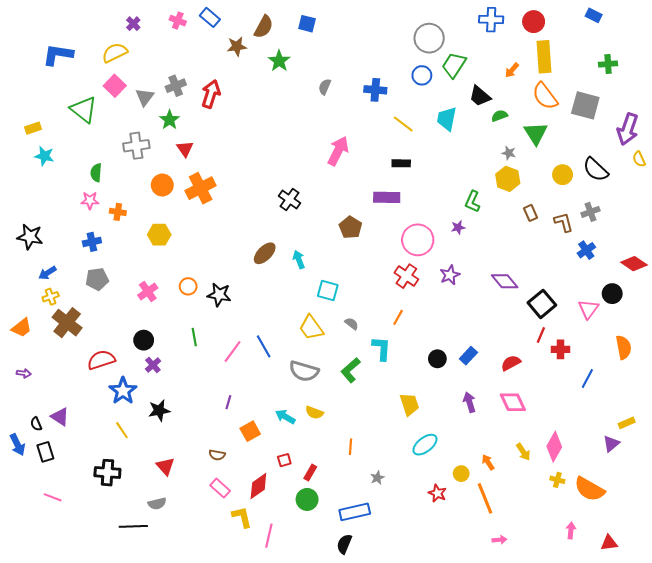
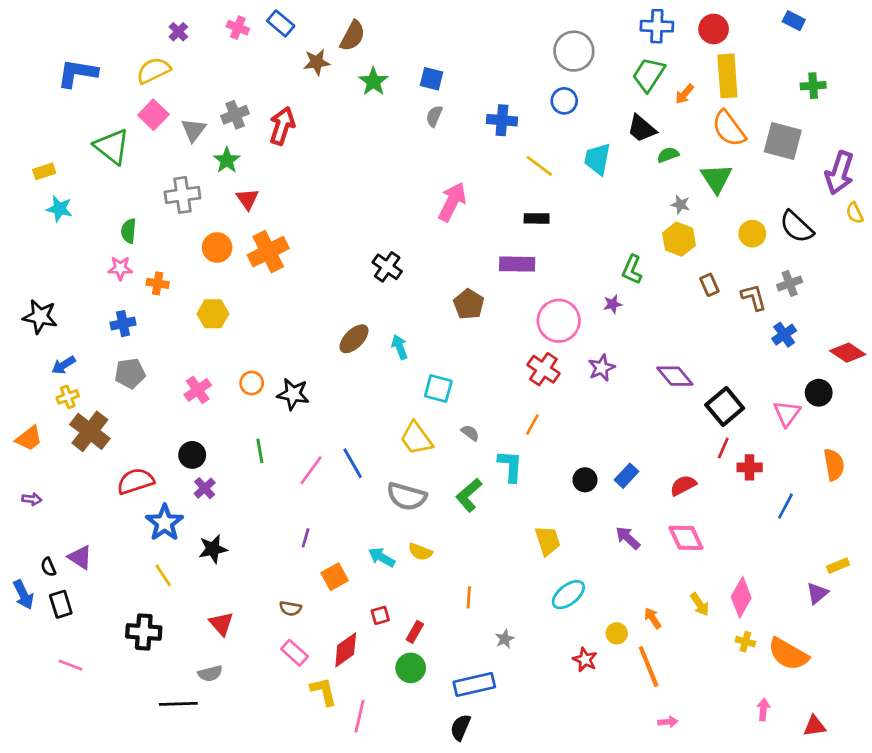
blue square: (307, 24) -> (431, 79), moved
green trapezoid: (454, 65) -> (649, 75), moved
purple arrow: (469, 402) -> (628, 538), turned -30

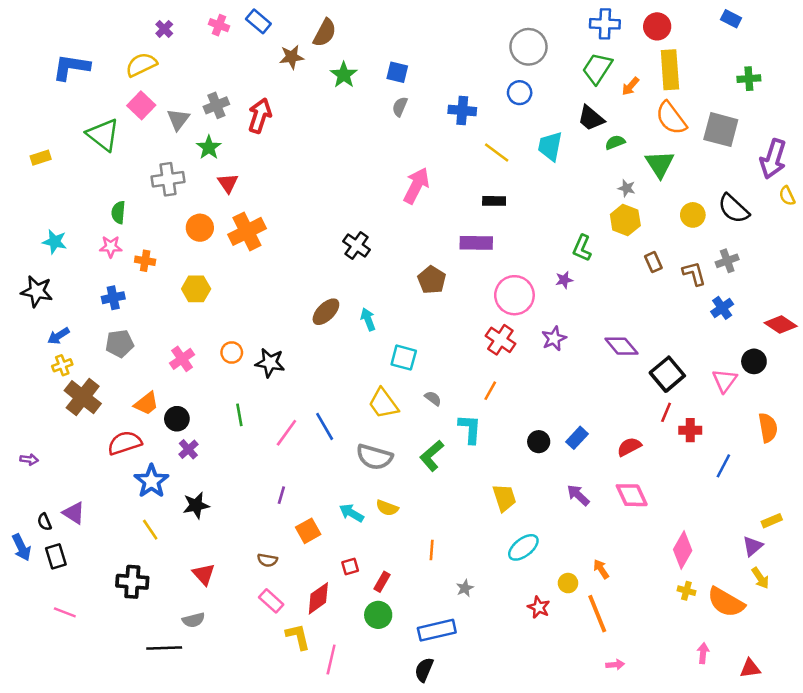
cyan star: (59, 209) -> (55, 242), moved
orange trapezoid: (29, 438) -> (146, 403), moved
yellow arrow: (700, 604) -> (760, 578), moved

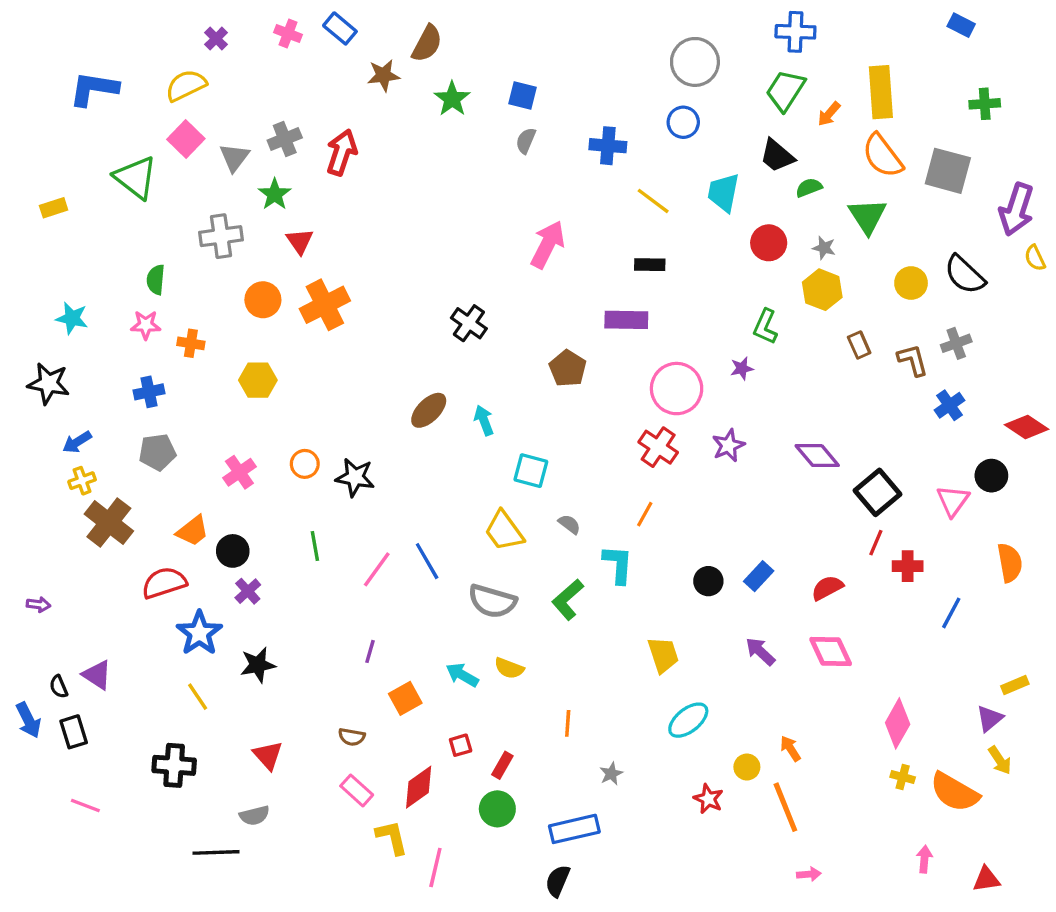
red circle: (657, 26) -> (769, 243), moved

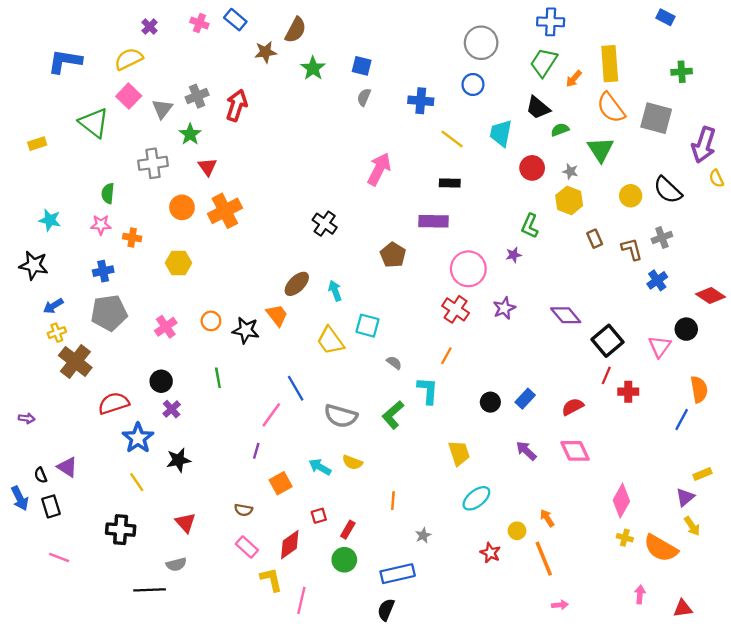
gray pentagon: (157, 452) -> (109, 313), size x1.4
orange trapezoid: (193, 531) -> (277, 315), moved, turned -90
yellow trapezoid: (504, 531) -> (330, 341), moved
pink line: (377, 569) -> (271, 415), moved
blue line: (951, 613) -> (682, 419), moved

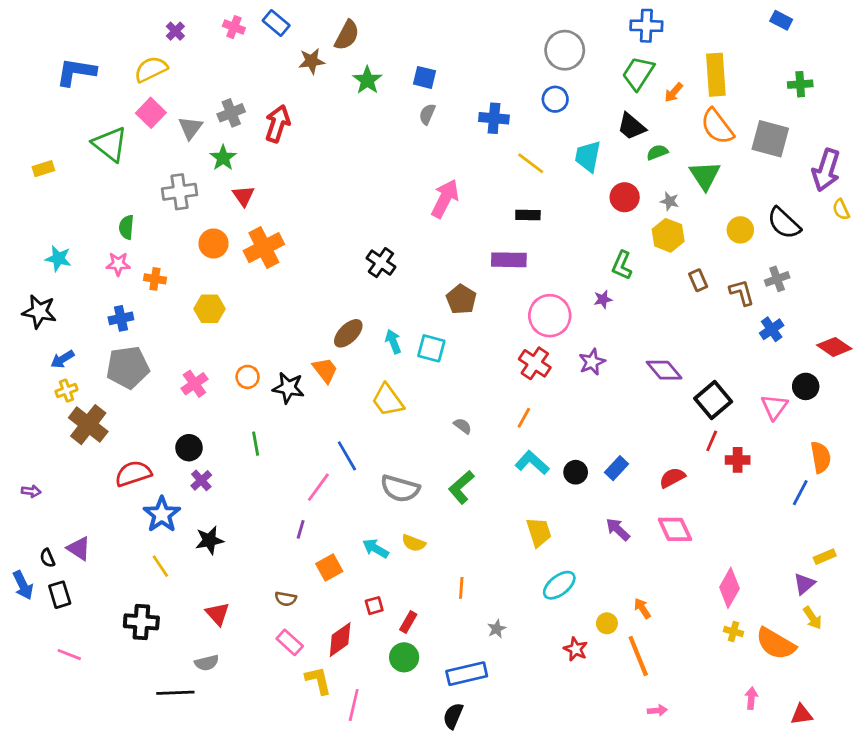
cyan square: (367, 326) -> (431, 348), moved
cyan L-shape: (428, 391) -> (532, 463), moved, turned -52

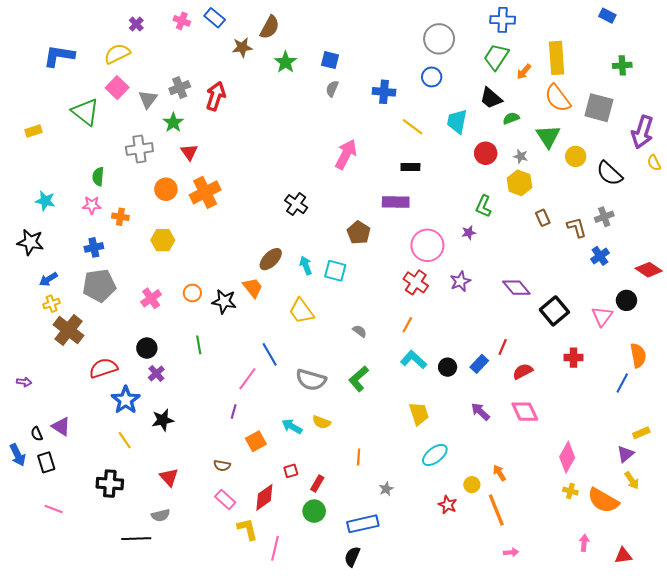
yellow circle: (740, 230) -> (576, 156), moved
red line: (712, 441) -> (503, 347), moved

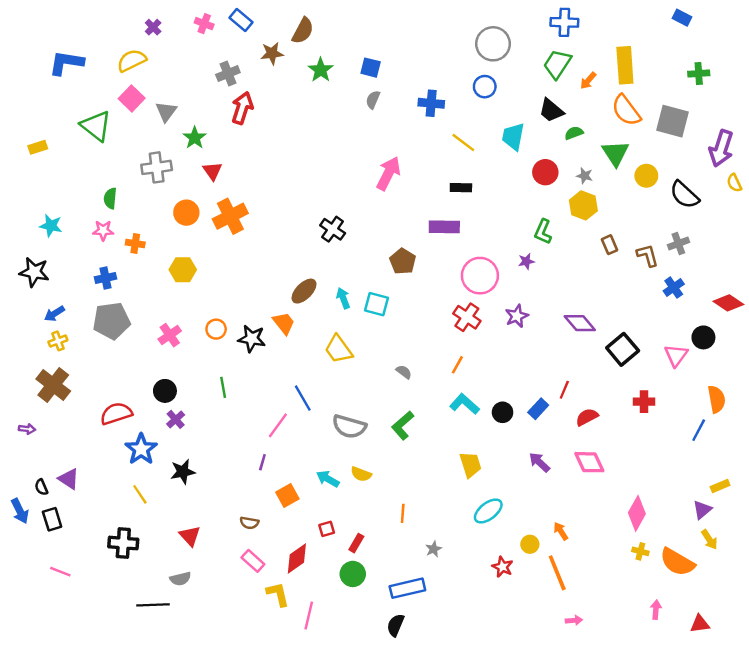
gray cross: (180, 88) -> (228, 74), moved
brown cross: (68, 330) -> (53, 385), moved

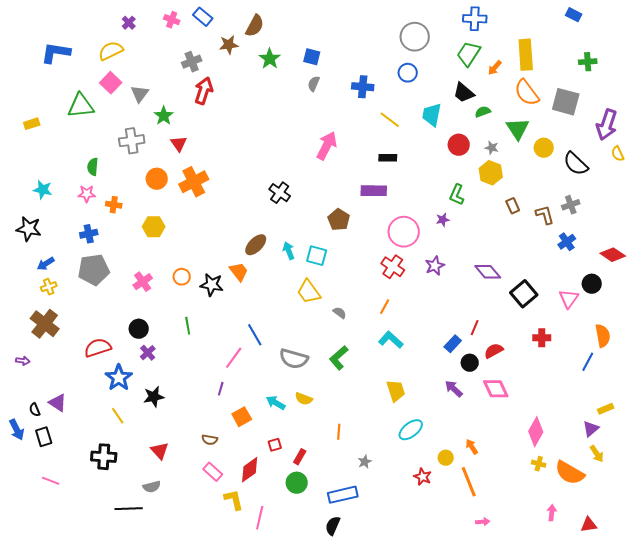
green triangle: (96, 126) -> (81, 106), turned -44
yellow trapezoid: (338, 349) -> (309, 292), moved
black circle: (503, 412) -> (470, 363), moved

